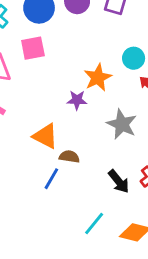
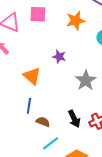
orange star: (98, 78) -> (76, 21), moved
brown semicircle: (69, 157) -> (43, 122), moved
blue line: (51, 179) -> (29, 106), turned -35

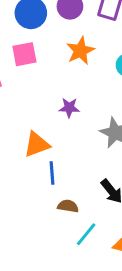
orange triangle: (32, 76) -> (37, 144), turned -48
blue line: (29, 106) -> (52, 173), moved

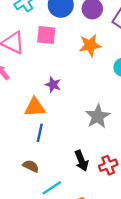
purple star: (69, 108) -> (53, 85), moved
brown semicircle: (68, 206) -> (31, 166), moved

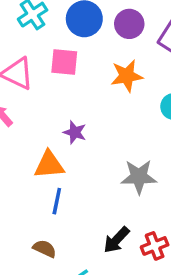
gray star: (98, 116) -> (139, 177), turned 30
black arrow: (81, 161) -> (116, 240), turned 66

